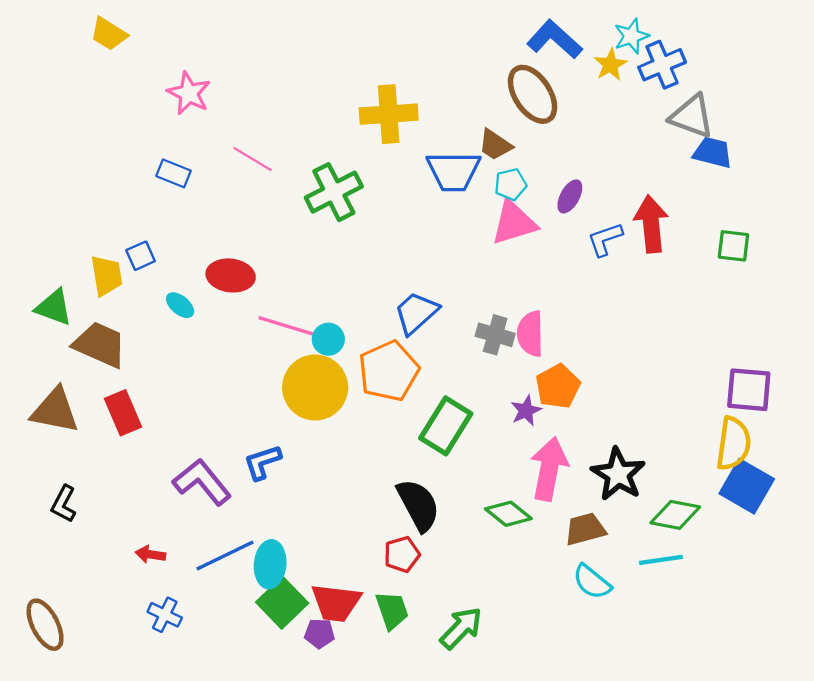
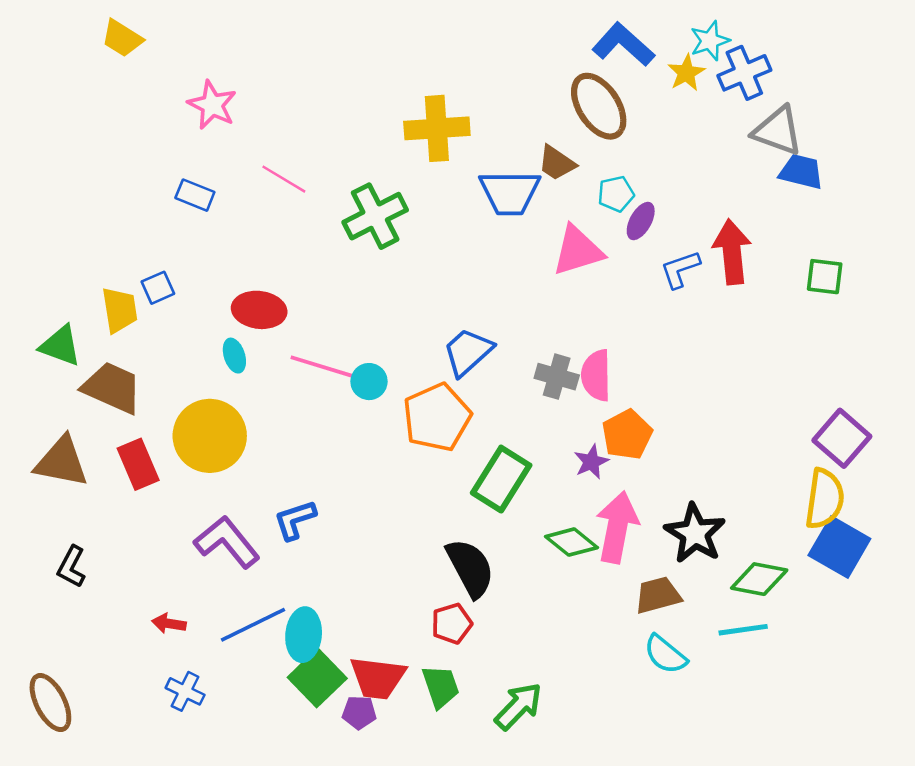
cyan pentagon: (511, 184) -> (616, 194), moved
cyan ellipse: (180, 305) -> (234, 356), moved, turned 32
yellow circle: (315, 387) -> (210, 436), moved
purple square: (749, 390) -> (842, 438), turned 36
green diamond: (508, 514) -> (571, 542), moved

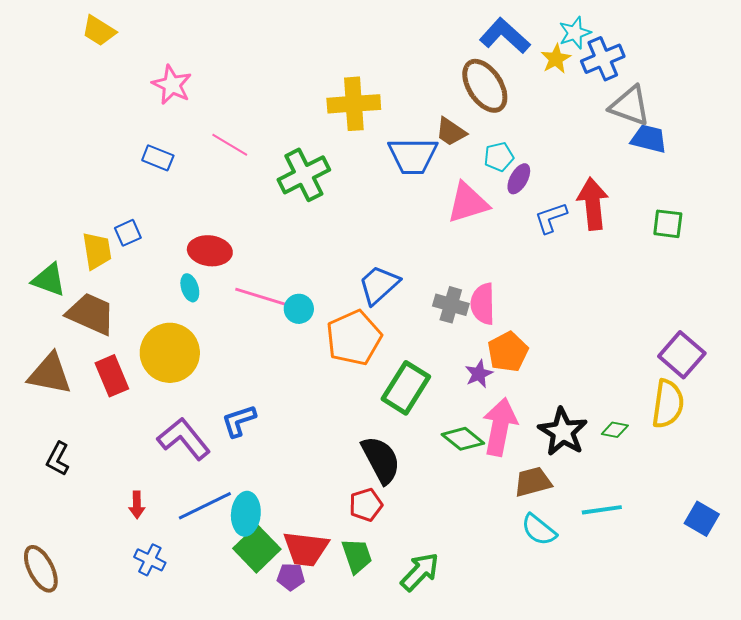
blue square: (839, 547) -> (702, 519), moved, size x0.7
green diamond: (759, 579) -> (615, 430), moved, size x0.6
red arrow: (169, 624) -> (137, 505), turned -100

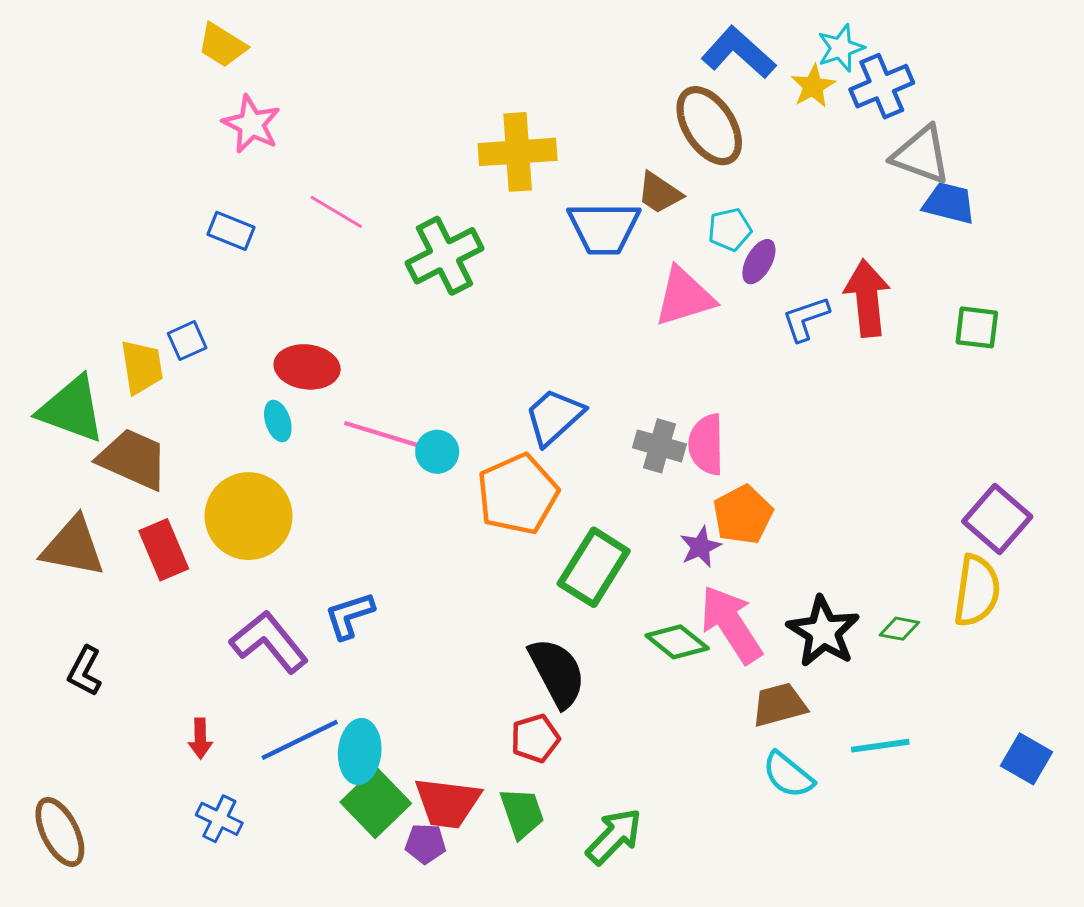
yellow trapezoid: (99, 31) -> (222, 45), moved
green triangle: (49, 280) -> (72, 409), size x1.4
pink arrow: (500, 427) -> (731, 624), turned -44

